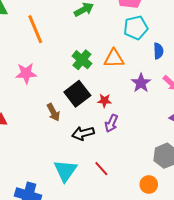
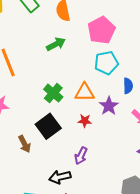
purple star: (141, 83) -> (109, 106), moved
red star: (104, 101) -> (85, 121), moved
black arrow: (83, 133) -> (60, 177), moved

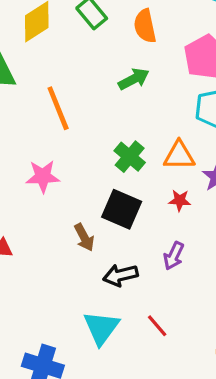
black square: (48, 126) -> (122, 209), turned -30
black arrow: (60, 177) -> (120, 275), moved

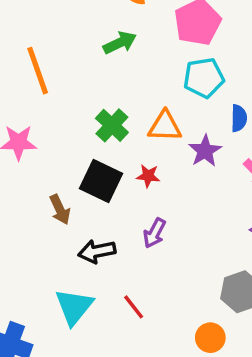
red star: (180, 200) -> (148, 176), moved

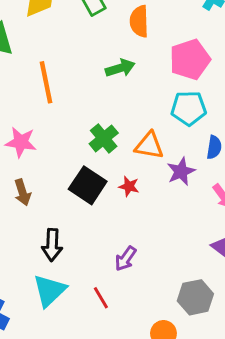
brown arrow: (60, 209) -> (22, 192), moved
purple arrow: (154, 233) -> (126, 259), moved
black arrow: (97, 251) -> (52, 245), moved, turned -84

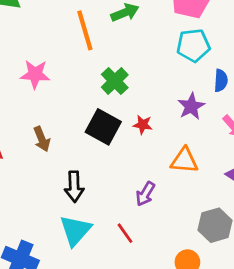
orange line: (46, 82) -> (85, 30), moved
pink star: (21, 142) -> (35, 74), moved
orange triangle: (149, 146) -> (184, 160), moved

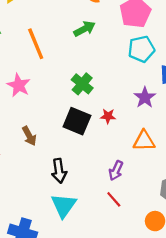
orange line: (85, 30) -> (36, 44), moved
pink star: (35, 74) -> (19, 85), turned 30
red line: (125, 233) -> (114, 199), moved

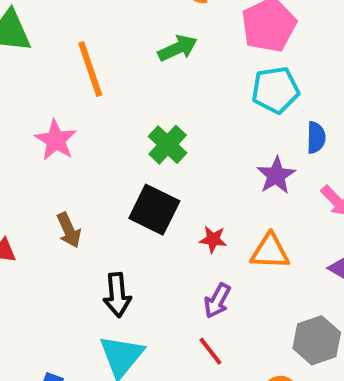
red star: (108, 116) -> (213, 239), moved

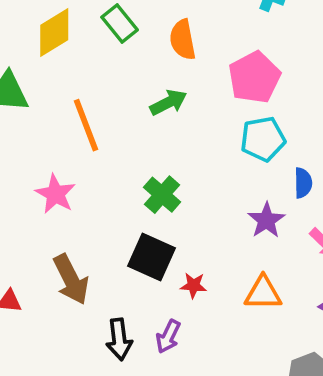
brown arrow: (69, 230) -> (71, 279), size x1.5
red star: (213, 239) -> (194, 285), moved
purple arrow: (217, 301) -> (168, 336), moved

